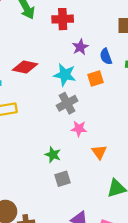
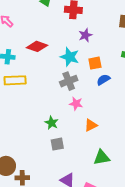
blue semicircle: (106, 56) -> (103, 80), moved, turned 72
orange triangle: (99, 152) -> (91, 125), turned 32

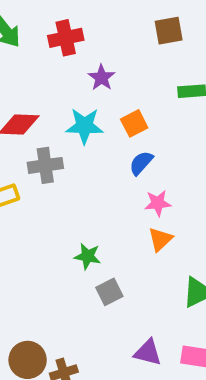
blue semicircle: (103, 80) -> (141, 163), moved
gray cross: (69, 81) -> (45, 165), moved, turned 30
pink star: (76, 104) -> (158, 203), moved

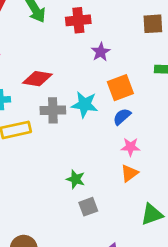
orange square: (134, 123) -> (120, 88), size x1.4
cyan star: (85, 126) -> (85, 105), moved

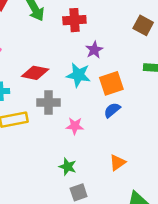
brown square: (153, 24) -> (143, 25), turned 30
cyan star: (85, 105) -> (78, 75), moved
pink star: (131, 147) -> (75, 126), moved

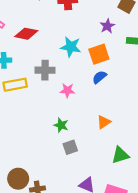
purple star: (94, 50) -> (107, 26), moved
red diamond: (35, 73) -> (26, 34), moved

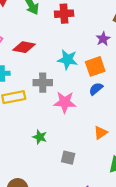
pink star: (67, 90) -> (65, 102), size x1.5
green star: (61, 125) -> (40, 137), moved
gray square: (70, 147) -> (68, 158), turned 32

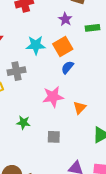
pink star: (65, 102) -> (53, 97), moved

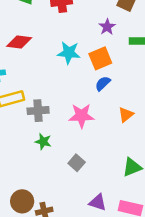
gray cross: (16, 71) -> (38, 111), moved
orange triangle: (80, 108) -> (126, 115), moved
gray square: (54, 137) -> (77, 163), turned 32

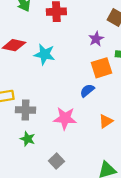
cyan star: (69, 53) -> (45, 54), moved
orange square: (100, 58) -> (101, 68), moved

